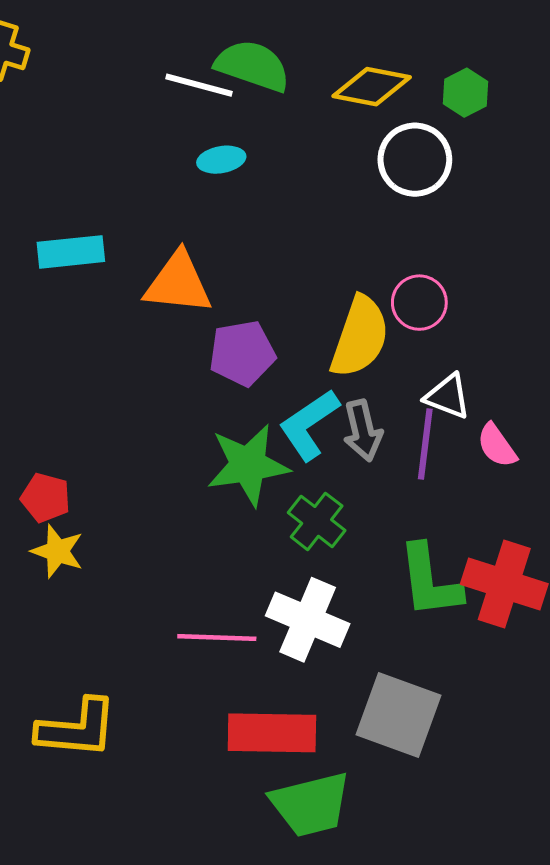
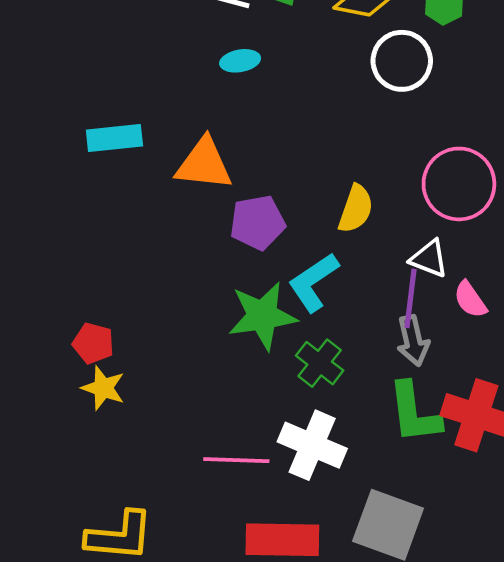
pink circle: (419, 303) -> (459, 184), moved, size x1.6
yellow semicircle: (360, 337) -> (356, 209), size x0.7
gray arrow: (363, 431) -> (413, 341), moved

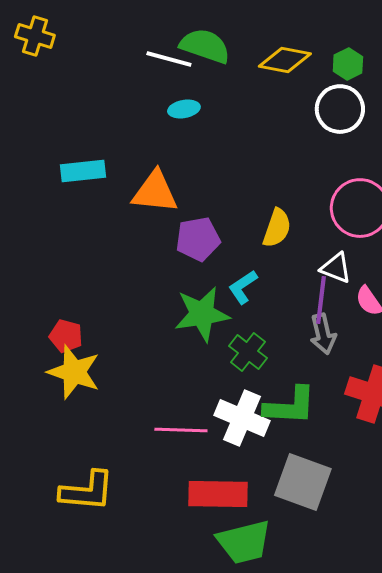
white circle: (402, 61) -> (340, 109), moved
cyan L-shape: (313, 282) -> (243, 287), size x0.7
yellow star: (103, 388) -> (74, 372), size x1.5
green L-shape: (414, 413) -> (290, 406), moved, turned -80

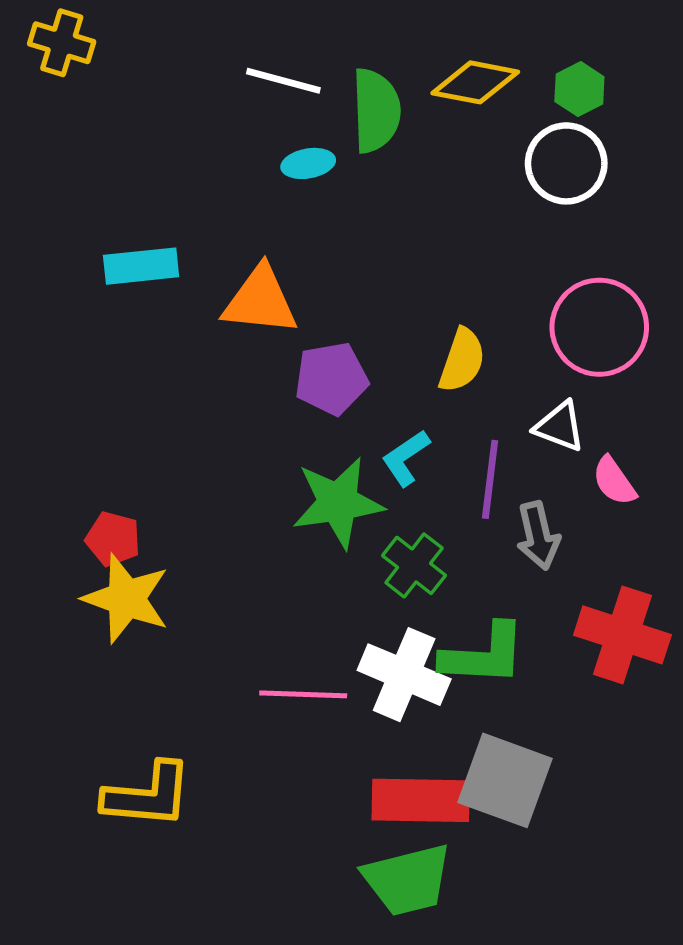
green semicircle: (205, 46) -> (376, 111), moved, turned 69
purple line: (321, 300) -> (490, 479), moved
red rectangle: (218, 494) -> (421, 800), moved

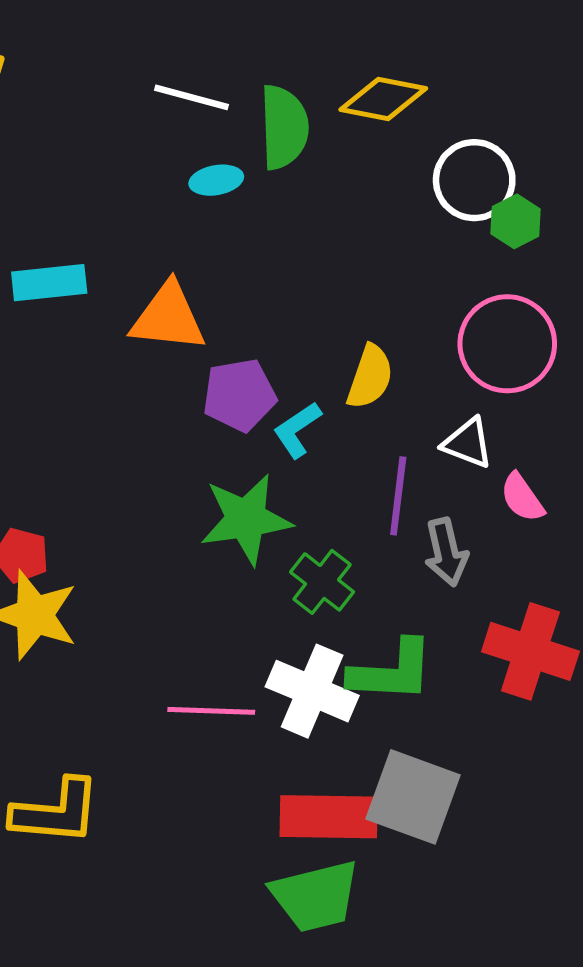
green hexagon: (579, 89) -> (516, 221), moved
cyan L-shape: (406, 458) -> (297, 430), moved

